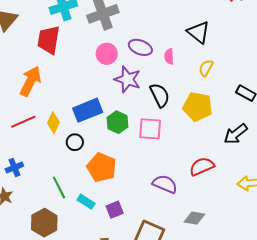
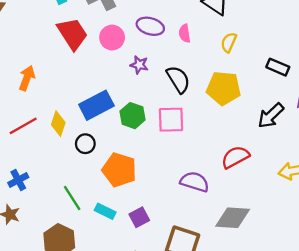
red trapezoid: (49, 40) -> (72, 34), moved, turned 144
purple star: (128, 79) -> (139, 65), size x0.6
orange arrow: (30, 81) -> (27, 78), size x0.7
gray diamond: (194, 218) -> (233, 218), size x1.4

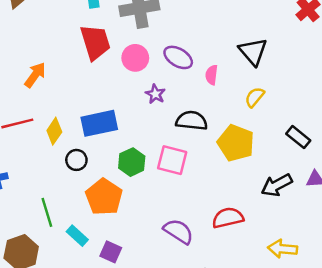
black semicircle: (178, 79) -> (192, 121), turned -68
green hexagon: (132, 116) -> (132, 162), moved
purple square: (139, 217) -> (111, 252), turned 36

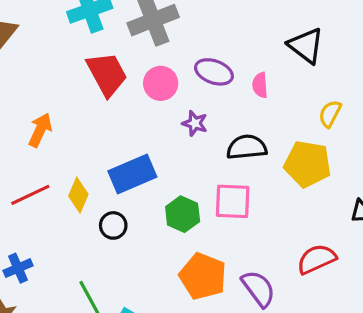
yellow semicircle: (255, 97) -> (330, 114), moved
orange pentagon: (104, 197) -> (203, 276), moved
purple semicircle: (178, 231) -> (258, 289), turned 32

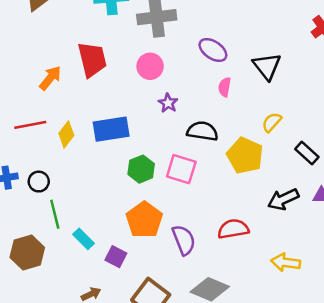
purple ellipse: (214, 72) -> (213, 50), moved
red trapezoid: (107, 74) -> (92, 60), moved
black circle: (113, 225) -> (39, 182), moved

